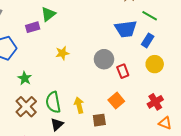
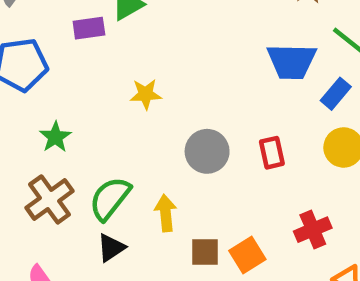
gray circle: (104, 59) -> (207, 151), moved
orange square: (116, 101) -> (247, 255), moved
green semicircle: (53, 102) -> (110, 198), turned 40
red cross: (155, 102) -> (313, 230), moved

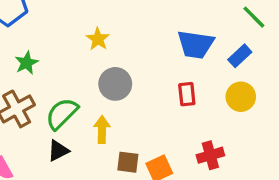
blue trapezoid: (292, 61) -> (196, 44), moved
yellow star: (146, 94) -> (98, 39), turned 30
gray circle: (207, 151) -> (115, 84), moved

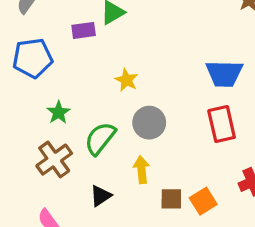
red rectangle: (187, 94) -> (222, 124), size x1.5
green semicircle: (62, 114) -> (100, 138), moved

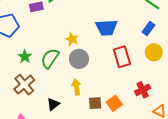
blue trapezoid: (224, 74) -> (106, 28), moved
yellow star: (126, 80) -> (72, 39), moved
green semicircle: (100, 138) -> (50, 58), moved

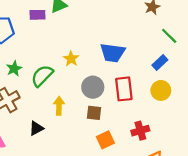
gray circle: (79, 59) -> (93, 87), moved
yellow arrow: (76, 87) -> (59, 106), moved
brown square: (95, 103) -> (94, 113), moved

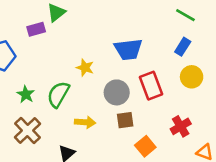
yellow arrow: (59, 106) -> (85, 122), turned 108

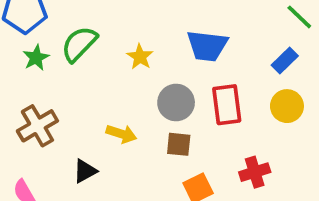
green star: (26, 94) -> (36, 58), moved
green semicircle: (58, 94) -> (79, 44), moved

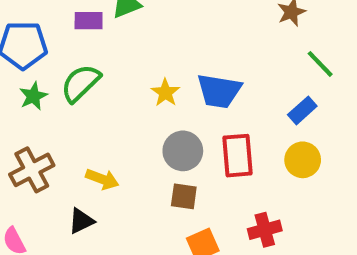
yellow star: (140, 57) -> (165, 93), moved
yellow arrow: (121, 134) -> (102, 179), moved

